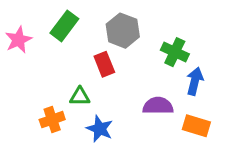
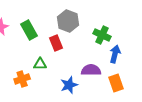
green rectangle: (64, 26) -> (29, 30), moved, turned -66
orange rectangle: (196, 126) -> (116, 83), turned 54
blue star: (100, 129) -> (69, 85), moved, turned 30

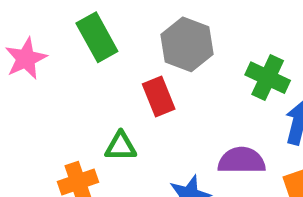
green rectangle: (29, 30) -> (97, 37), moved

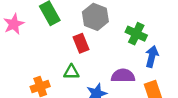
green triangle: (121, 146) -> (71, 72), moved

